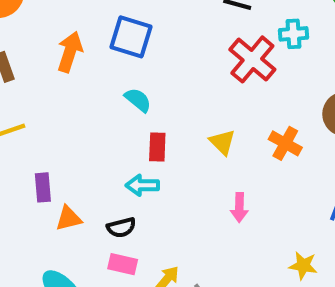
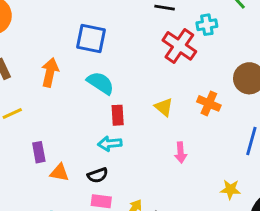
orange arrow: (70, 52) -> (50, 72), moved
cyan semicircle: (138, 100) -> (100, 83), size x1.4
orange triangle: (69, 218) -> (59, 172), turned 30

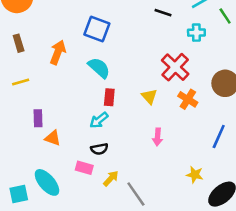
red cross: (179, 46) -> (175, 67), moved
cyan arrow: (110, 144) -> (99, 120), turned -42
black semicircle: (98, 175) -> (99, 149), moved

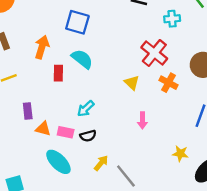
red rectangle: (109, 97) -> (58, 73), moved
pink rectangle: (84, 168) -> (66, 132), moved
cyan ellipse: (47, 182) -> (58, 162), moved

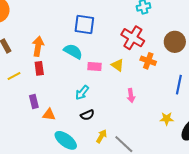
blue square: (77, 22) -> (84, 24), moved
red rectangle: (58, 73) -> (39, 68), moved
pink rectangle: (66, 132) -> (94, 66), moved

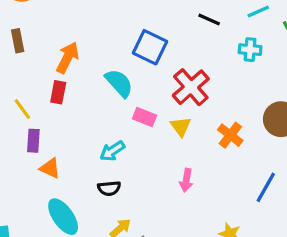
red cross: (133, 38) -> (191, 87), moved
yellow line: (14, 76) -> (22, 109), moved, turned 64

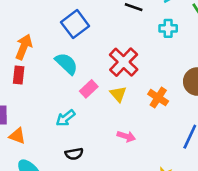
blue square: (150, 47) -> (75, 24), moved, turned 32
pink rectangle: (145, 117) -> (89, 89), turned -60
pink arrow: (186, 180) -> (126, 136), turned -78
black semicircle: (109, 188) -> (74, 154), moved

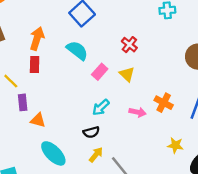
red cross: (124, 62) -> (129, 45), size x0.6
orange cross: (158, 98) -> (164, 103), moved
cyan arrow: (66, 118) -> (101, 107), moved

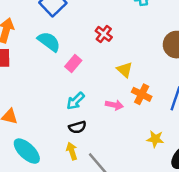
yellow triangle: (127, 74) -> (125, 70), moved
black semicircle: (91, 132) -> (77, 127), moved
yellow arrow: (96, 155) -> (72, 151), turned -56

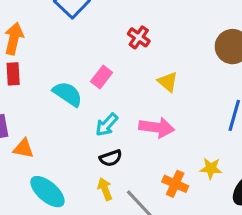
cyan semicircle: (49, 42) -> (68, 94), moved
orange cross: (142, 94) -> (175, 184), moved
pink arrow: (114, 105) -> (157, 127), size x1.5

